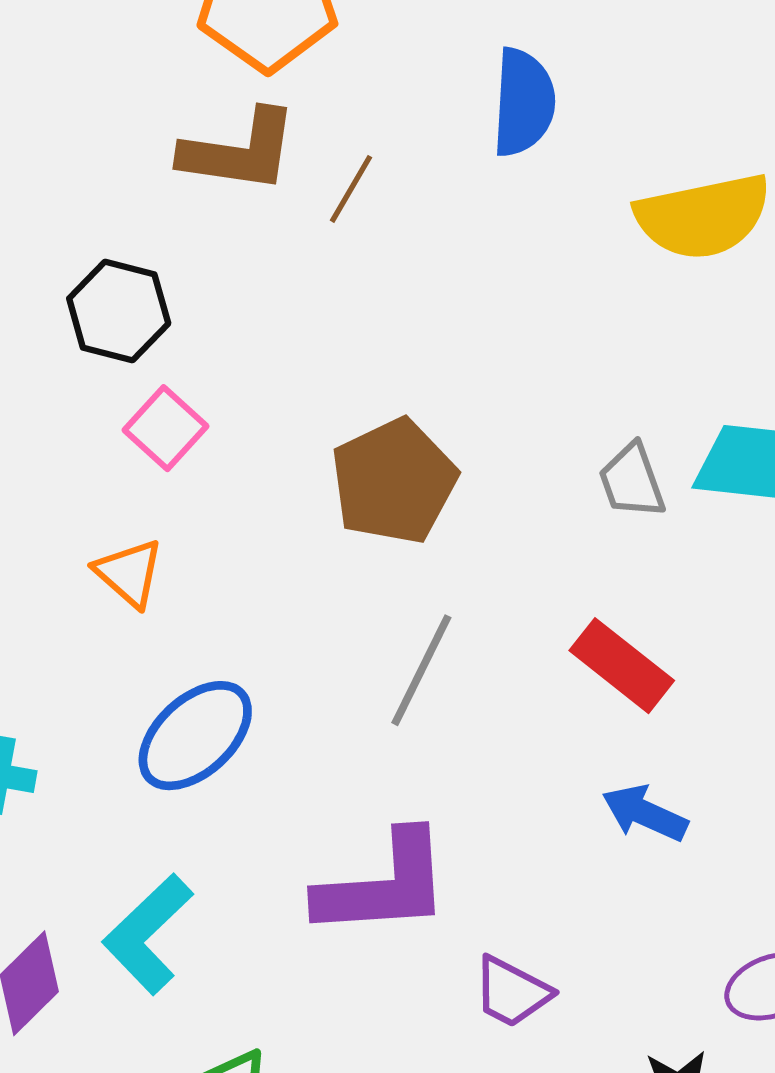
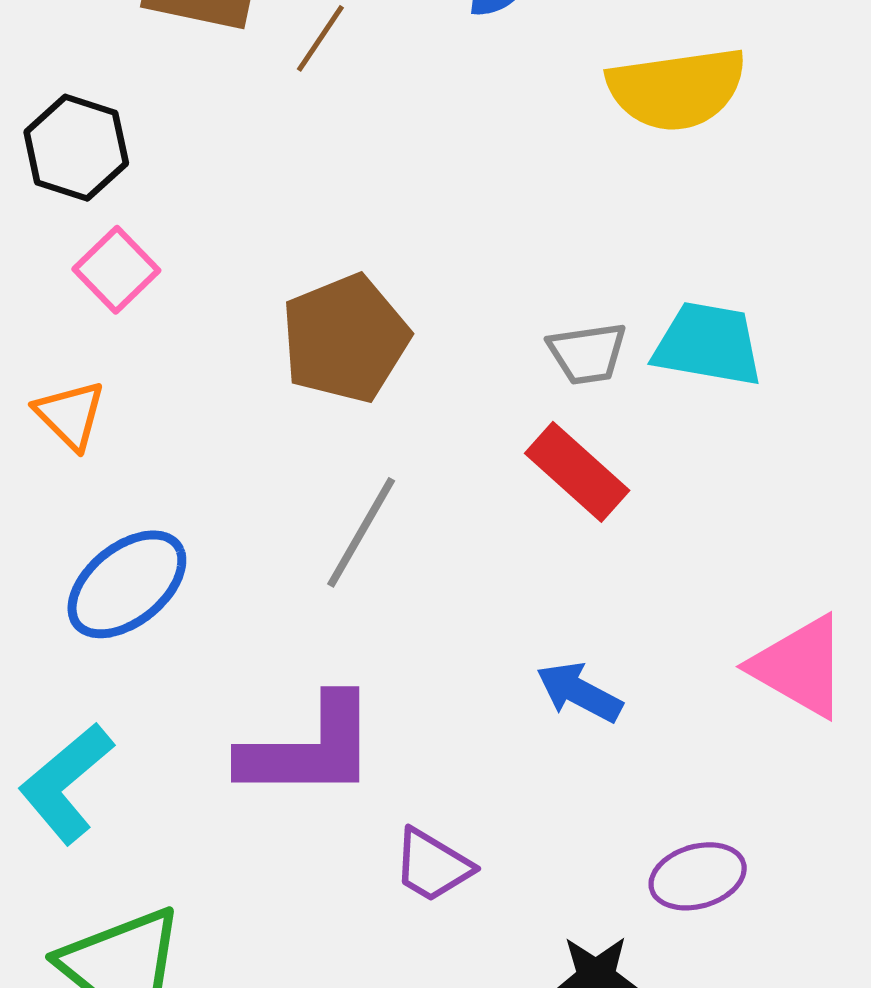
gray trapezoid: (632, 481) -> (587, 353), turned -82
red rectangle: (622, 666) -> (577, 472), moved

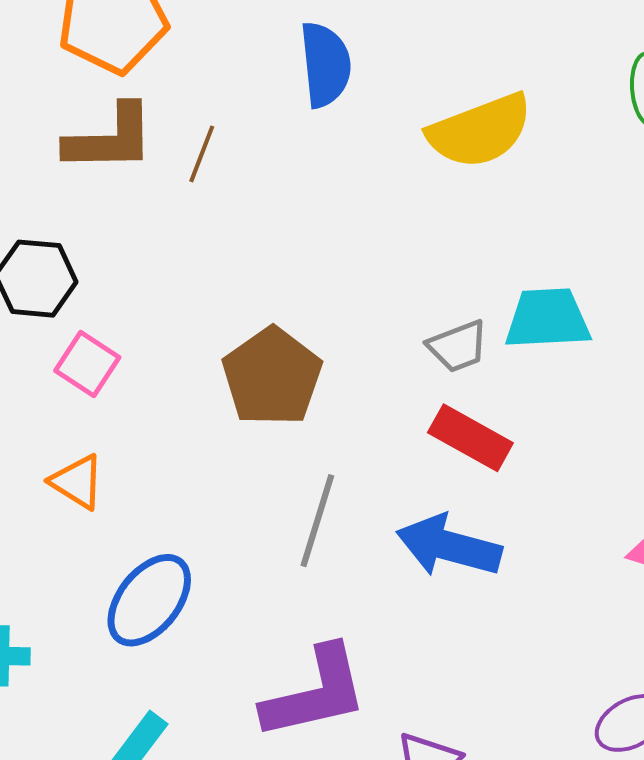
blue arrow: (579, 692) -> (449, 546), moved, size x1.5

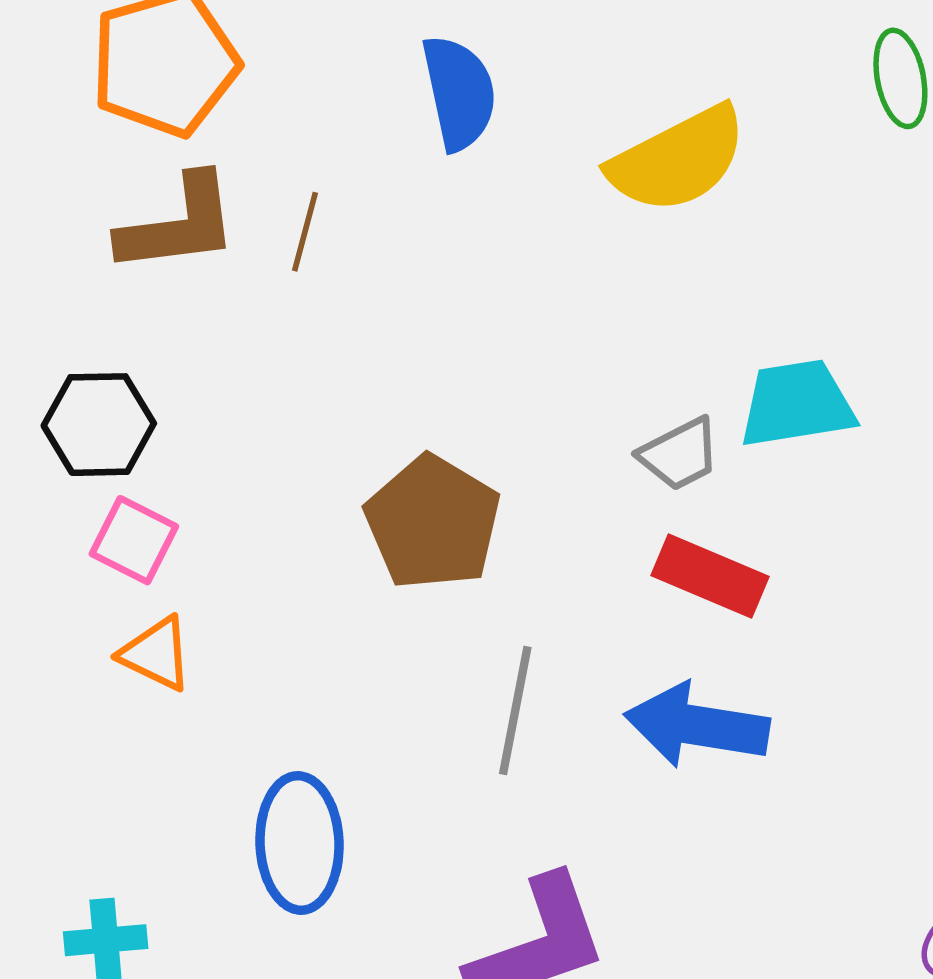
pink square: (87, 364) -> (134, 540), moved
orange triangle: (77, 482) -> (156, 654), moved
blue ellipse: (149, 600) -> (299, 843), turned -34

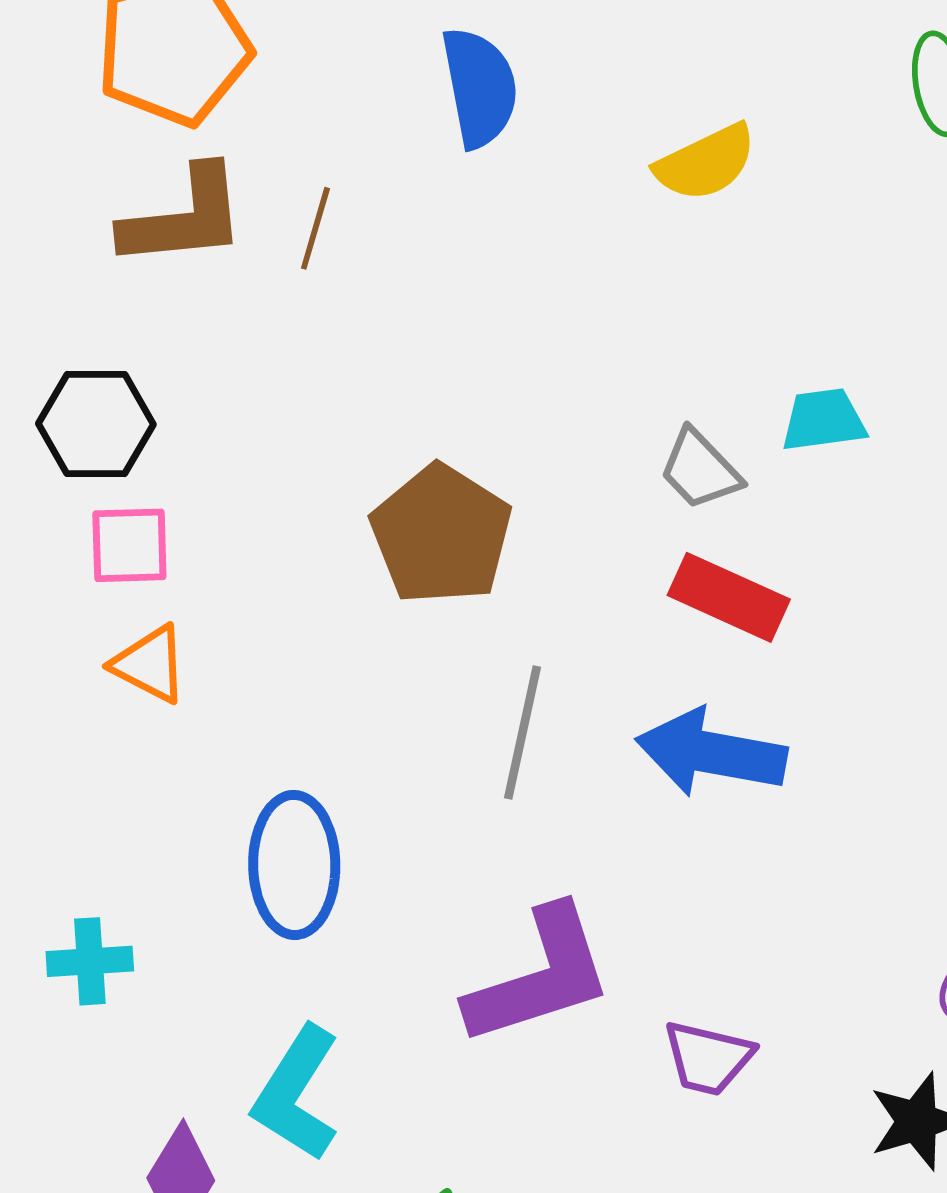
yellow semicircle: (678, 160) -> (706, 163), size x0.7
cyan trapezoid: (797, 404) -> (824, 420), size x0.7
gray trapezoid: (680, 454) -> (700, 470), turned 72
pink square: (134, 540) -> (129, 545), turned -30

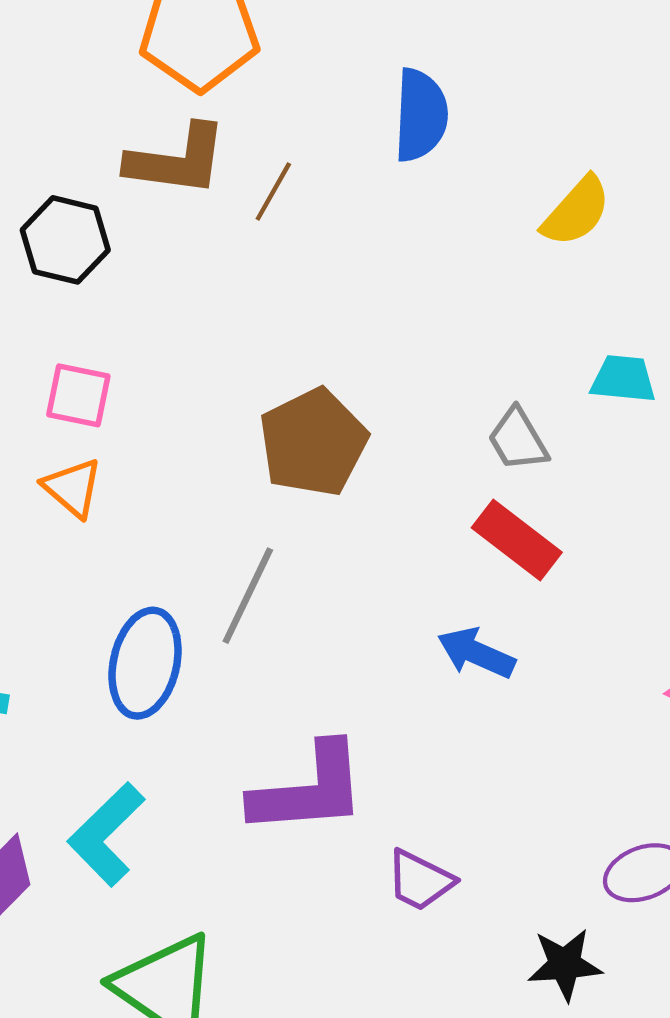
yellow semicircle: (706, 163) -> (576, 211), turned -36
cyan trapezoid: (824, 420) -> (623, 379), moved
black hexagon: (96, 424) -> (65, 240), moved
gray line: (522, 733) -> (248, 596), moved
blue arrow: (711, 753) -> (476, 653), size x0.7

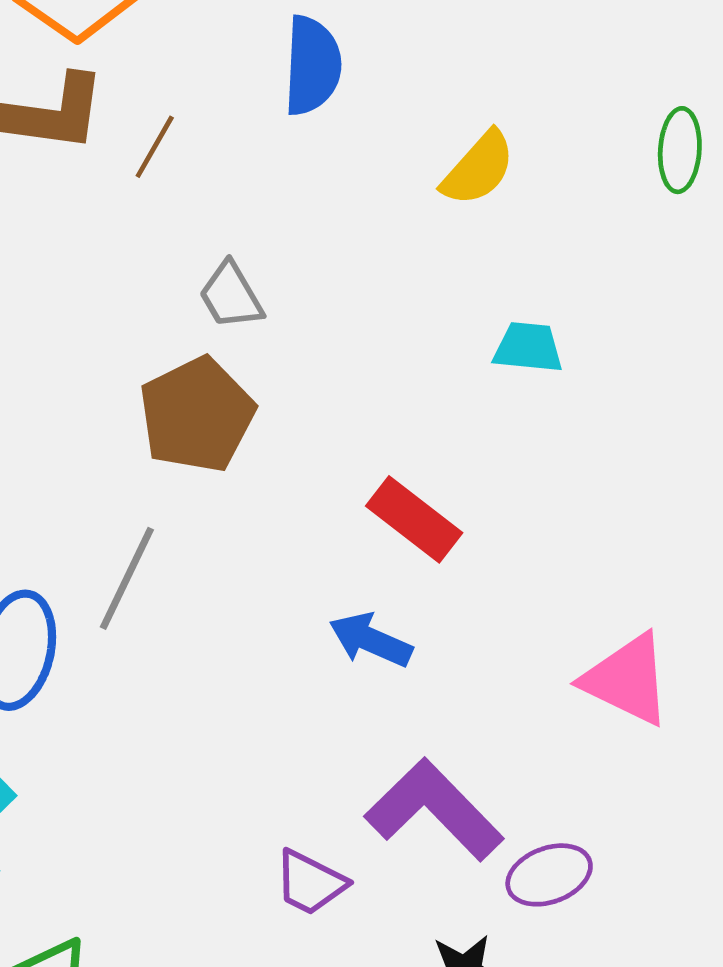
gray trapezoid: (518, 440) -> (231, 296), moved
purple L-shape: (309, 790) -> (434, 810), moved, turned -130

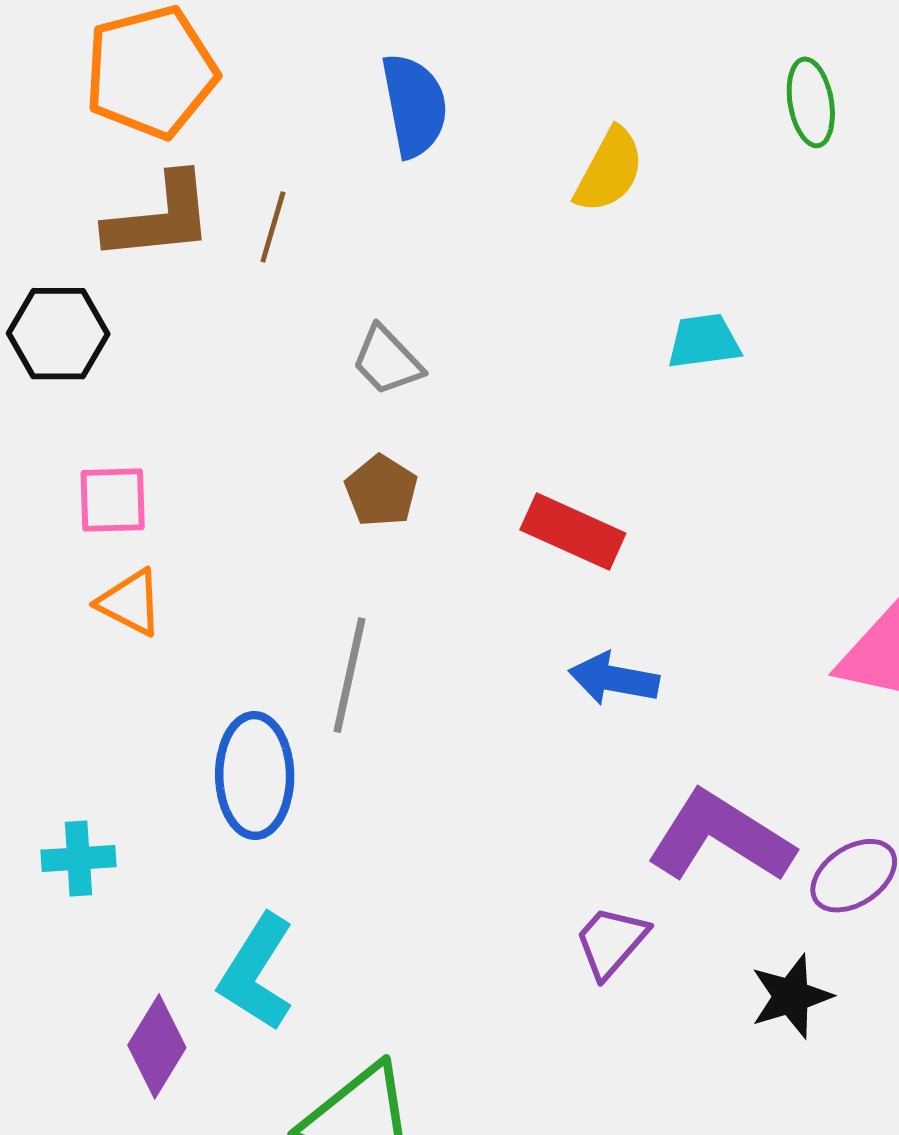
brown pentagon: (197, 415) -> (381, 491), size x0.6
red rectangle: (414, 519) -> (573, 531), moved
purple trapezoid: (310, 883) -> (611, 942), turned 118

